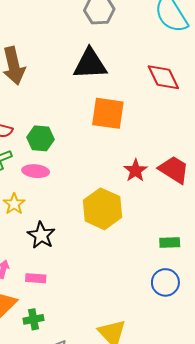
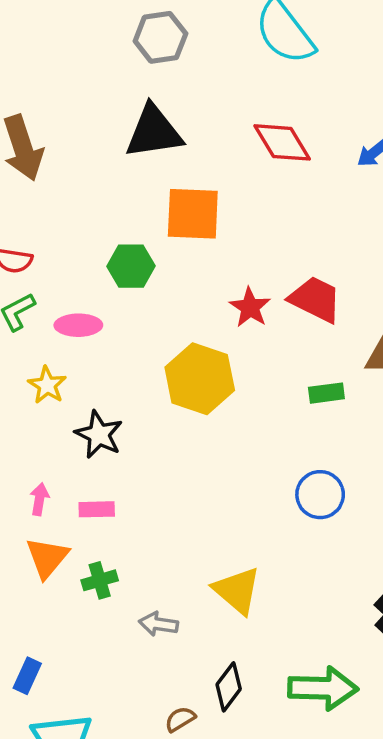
green hexagon: (41, 138) -> (131, 266), moved
green rectangle: (170, 242) -> (326, 393), moved

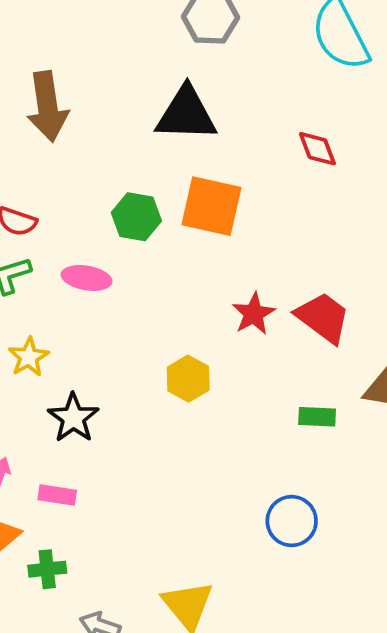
red diamond: (282, 142) -> (317, 149), size x0.7
green hexagon: (131, 266) -> (136, 217), moved
pink ellipse: (78, 325) -> (87, 278), moved
yellow hexagon: (200, 379) -> (188, 379), size x0.6

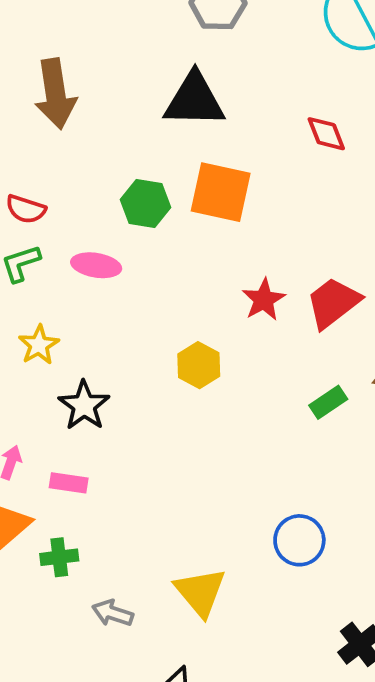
red trapezoid: (323, 317) -> (333, 303), turned -74
green rectangle: (317, 417) -> (328, 402), turned -36
blue circle: (292, 521) -> (299, 540), moved

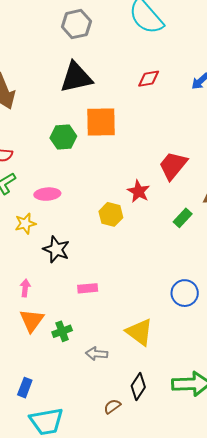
red diamond: (326, 134) -> (149, 79), turned -65
pink ellipse: (96, 265) -> (47, 194), moved
red star: (264, 300) -> (139, 191), moved
yellow star: (39, 345) -> (25, 224), turned 30
pink rectangle: (69, 483) -> (88, 288), moved

